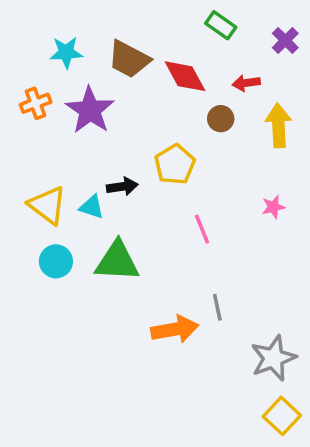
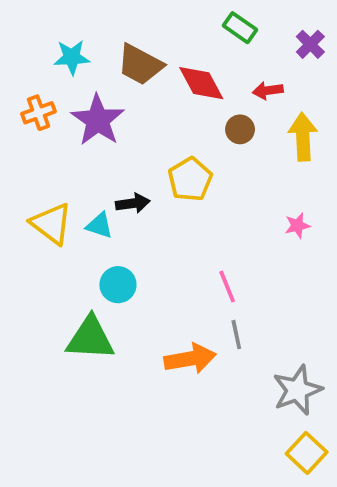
pink line: (202, 229) -> (227, 287), moved
cyan circle: (56, 261) -> (118, 285), moved
green triangle: (117, 261) -> (90, 338), moved

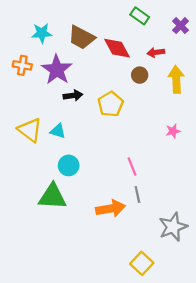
orange cross: (38, 113) -> (22, 65), turned 30
black arrow: (133, 203) -> (73, 96), moved
yellow square: (307, 453) -> (142, 263), moved

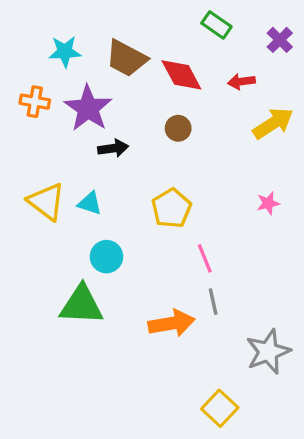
brown circle: (140, 75) -> (178, 128), moved
yellow arrow: (176, 79) -> (273, 123), turned 60
yellow pentagon: (111, 104) -> (171, 208), moved

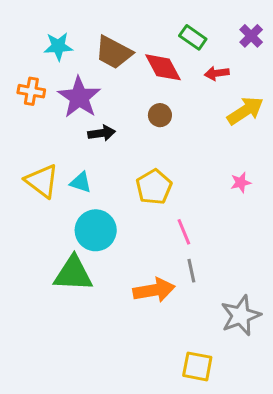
green rectangle: (216, 25) -> (193, 37), moved
cyan circle: (106, 257) -> (96, 230), size x1.4
yellow square: (220, 408) -> (197, 366), turned -32

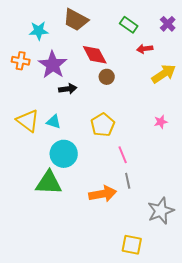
brown trapezoid: (114, 52) -> (76, 20), moved
red diamond: (163, 67) -> (95, 55), moved

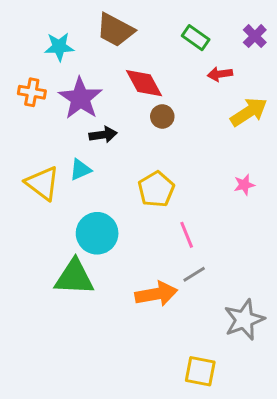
cyan triangle: (54, 122) -> (80, 170), moved, turned -42
gray line: (128, 181) -> (194, 274), turned 70

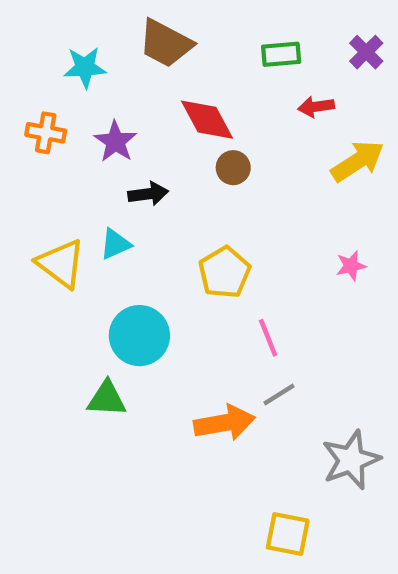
green rectangle: (196, 38) -> (281, 54), turned -40
purple star: (80, 98) -> (115, 141), size x0.7
green triangle: (74, 277) -> (107, 399), size x0.7

